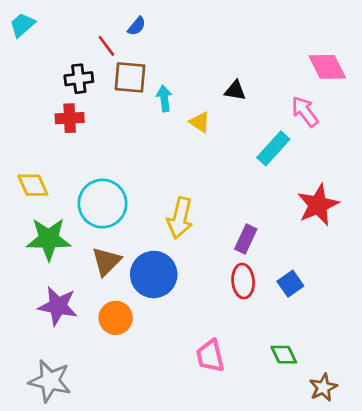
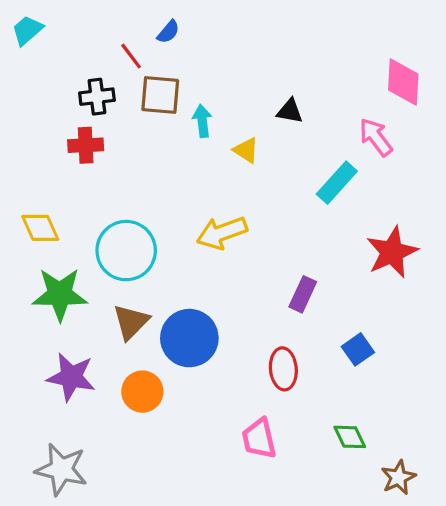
pink diamond: (327, 67) -> (403, 82), turned 30
yellow arrow: (180, 218) -> (222, 233), moved, turned 57
red ellipse: (243, 281) -> (283, 369), moved

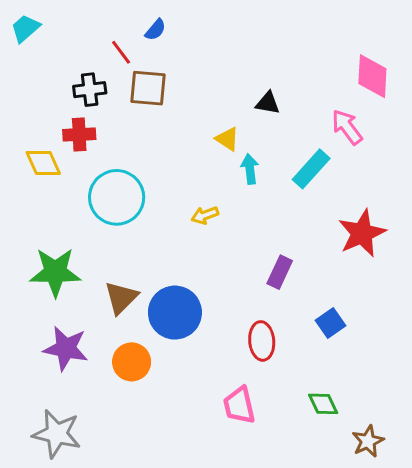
cyan arrow: (202, 121) -> (250, 169), moved
yellow diamond: (40, 228) -> (43, 163), moved
yellow arrow: (222, 233) -> (205, 215), size x0.6
cyan circle: (126, 251) -> (117, 197), moved

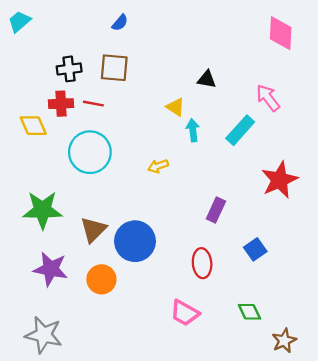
red line: (121, 52) -> (93, 104), moved, turned -42
pink diamond: (372, 76) -> (281, 33), moved
pink trapezoid: (239, 405) -> (185, 313), turned -48

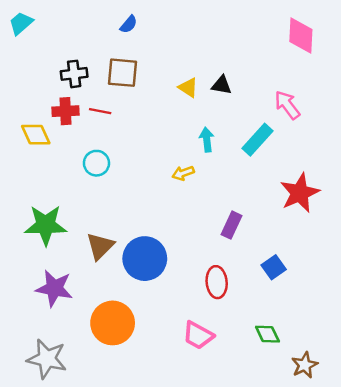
yellow triangle: (175, 107) -> (188, 88), moved
cyan circle: (90, 152) -> (96, 163), size x0.6
yellow arrow: (158, 166) -> (183, 173), moved
orange circle: (101, 279) -> (113, 323), moved, size x1.4

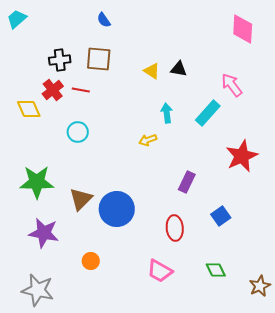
blue semicircle: (129, 24) -> (104, 20), turned 105
red cross: (65, 111) -> (53, 90), turned -35
orange circle: (113, 323) -> (91, 261), size x0.5
brown star: (305, 365) -> (260, 286), moved

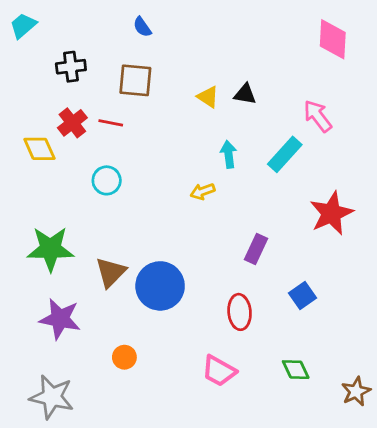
black cross: (60, 60) -> (71, 67), moved

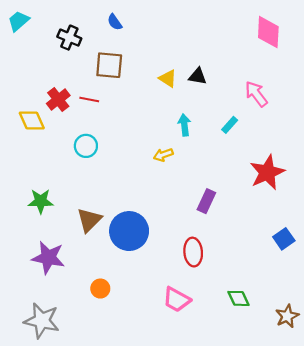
black cross: (71, 67) -> (69, 38), moved, turned 30
cyan rectangle: (285, 154) -> (230, 125), size x0.6
green star: (50, 249) -> (41, 201), size x0.7
blue square: (303, 296) -> (284, 239), moved

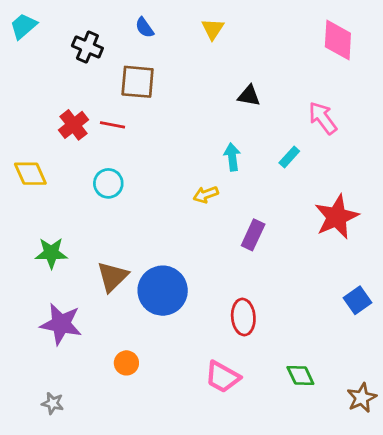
yellow triangle: (168, 78) -> (213, 29), moved, turned 30
yellow diamond: (32, 120) -> (30, 174), moved
purple rectangle: (206, 201) -> (253, 235), moved
gray star: (42, 321) -> (53, 403), size x0.5

